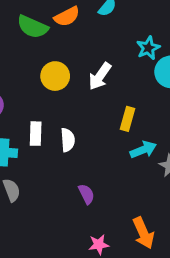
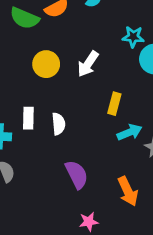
cyan star: (148, 48) -> (133, 37), turned 30
purple semicircle: (86, 194) -> (77, 174), size x1.5
orange arrow: (143, 233) -> (128, 191), moved

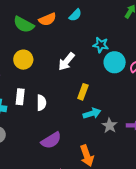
yellow circle: (46, 64) -> (23, 60), moved
purple semicircle: (77, 174) -> (51, 140), turned 80

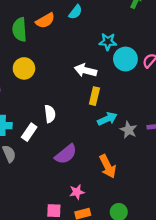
green semicircle: (24, 24) -> (20, 30), turned 65
white arrow: (66, 62) -> (85, 70), moved, turned 72
white rectangle: (20, 97) -> (29, 132), moved, turned 35

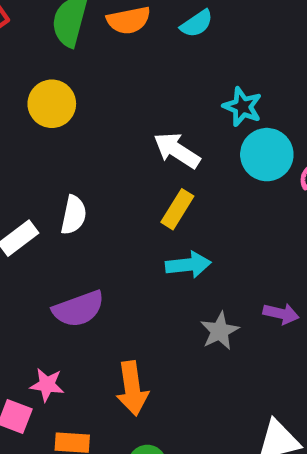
gray star: (129, 130) -> (220, 331), moved
orange arrow: (108, 166) -> (132, 388), moved
pink star: (77, 192) -> (47, 385), moved

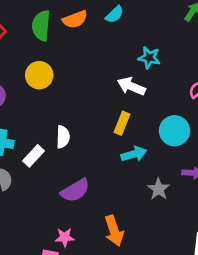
white arrow: (177, 150) -> (131, 86), moved
cyan circle: (267, 155) -> (174, 131), moved

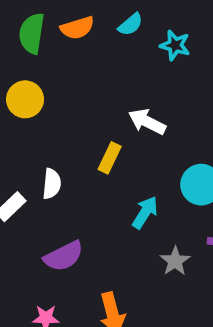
cyan star: (149, 58) -> (175, 45), moved
yellow rectangle: (122, 123) -> (110, 158), moved
cyan arrow: (134, 154) -> (145, 212), turned -45

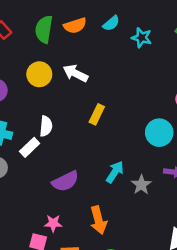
white arrow: (147, 122) -> (75, 73), moved
white semicircle: (52, 184) -> (46, 126), moved
cyan arrow: (145, 212) -> (115, 172), moved

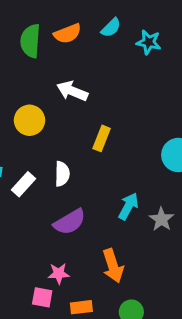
yellow circle: (39, 74) -> (29, 120), moved
white semicircle: (46, 126) -> (62, 174), moved

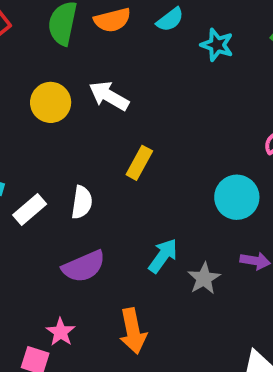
yellow circle: (29, 120) -> (51, 102), moved
pink star: (59, 274) -> (61, 332), turned 30

